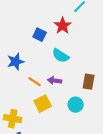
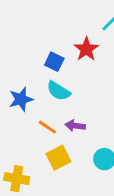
cyan semicircle: (61, 56) -> (58, 91), moved

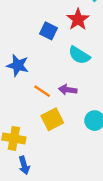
cyan semicircle: (58, 91) -> (79, 55), moved
blue star: (21, 99) -> (18, 65), turned 30

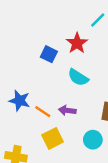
blue star: (18, 65) -> (20, 101), moved

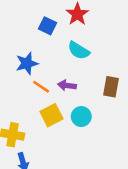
blue star: (20, 101) -> (27, 63), moved, turned -30
cyan circle: (93, 140) -> (81, 117), moved

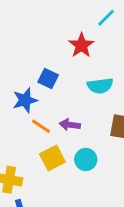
blue square: (48, 26) -> (48, 78), moved
cyan semicircle: (79, 50) -> (100, 86), moved, turned -40

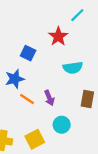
blue square: (48, 78) -> (28, 53), moved
purple arrow: (70, 125) -> (49, 98), turned -120
yellow square: (52, 158) -> (35, 139), moved

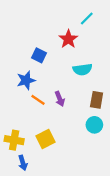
cyan circle: (62, 125) -> (94, 125), moved

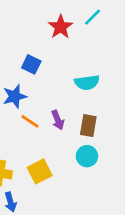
red star: (68, 39) -> (61, 27), moved
brown rectangle: (97, 100) -> (88, 126), moved
cyan circle: (94, 125) -> (87, 156), moved

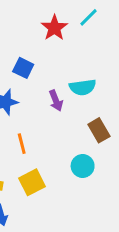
purple arrow: (58, 120) -> (56, 101), moved
orange line: (30, 121) -> (22, 144), moved, turned 42
brown rectangle: (88, 126) -> (99, 130), moved, turned -40

